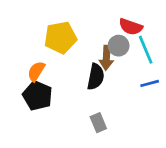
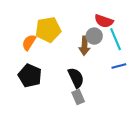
orange semicircle: (36, 71) -> (29, 42), moved
black semicircle: (96, 77) -> (76, 78), moved, turned -36

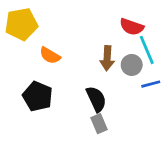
yellow pentagon: (48, 30) -> (21, 24), moved
gray circle: (94, 36) -> (132, 65), moved
orange semicircle: (29, 42) -> (50, 55), moved, turned -91

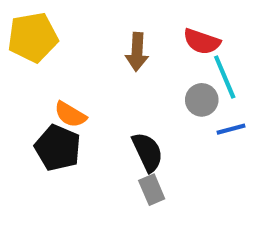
orange semicircle: (50, 55) -> (70, 114), moved
brown arrow: (107, 58) -> (137, 52), moved

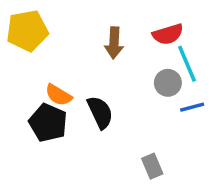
red semicircle: (202, 41) -> (168, 34), turned -36
black semicircle: (147, 152) -> (100, 112), moved
gray rectangle: (152, 190) -> (152, 166), moved

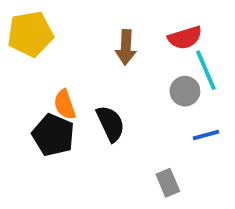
orange semicircle: (58, 95) -> (65, 104), turned 40
blue line: (192, 107) -> (206, 135), moved

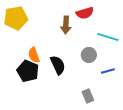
red semicircle: (185, 38) -> (85, 13), moved
cyan line: (206, 70) -> (108, 37), turned -50
gray circle: (185, 91) -> (89, 55), moved

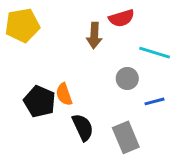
orange semicircle: (34, 55) -> (64, 94), moved
black semicircle: (58, 65) -> (83, 127), moved
gray rectangle: (88, 96) -> (126, 137), size x1.5

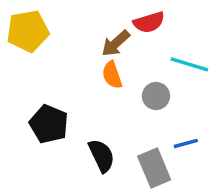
brown arrow: (94, 35) -> (116, 43), turned 45
orange semicircle: (64, 94) -> (112, 75), moved
blue line: (155, 101) -> (186, 143), moved

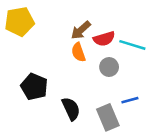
red semicircle: (149, 22) -> (104, 39), moved

